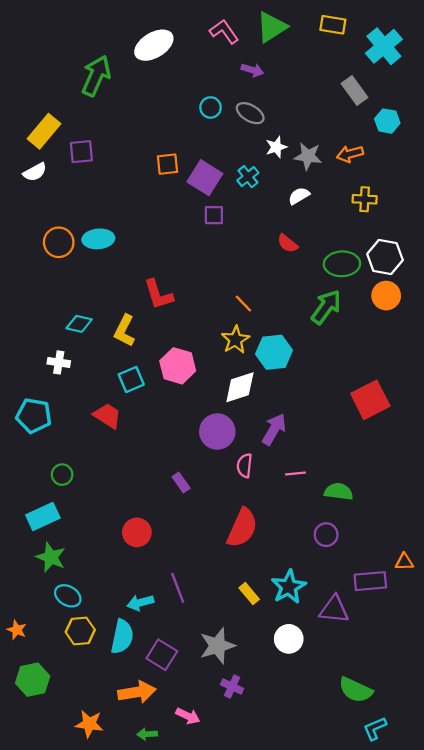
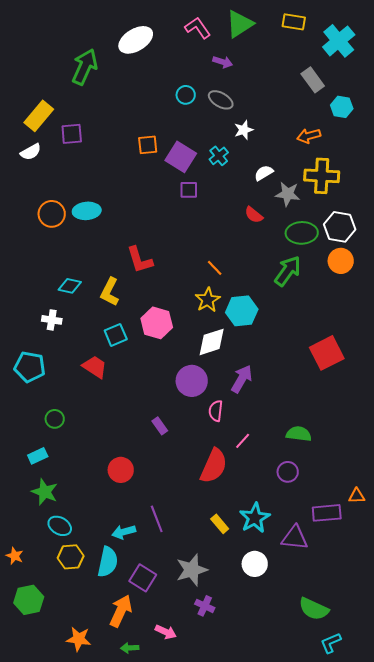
gray star: (308, 156) -> (288, 194), moved
yellow cross: (365, 199) -> (322, 176), size x1.6
pink line: (296, 473) -> (243, 441), moved, turned -42
cyan rectangle: (43, 517) -> (38, 456), size x0.7
orange arrow: (137, 692) -> (121, 611), turned -56

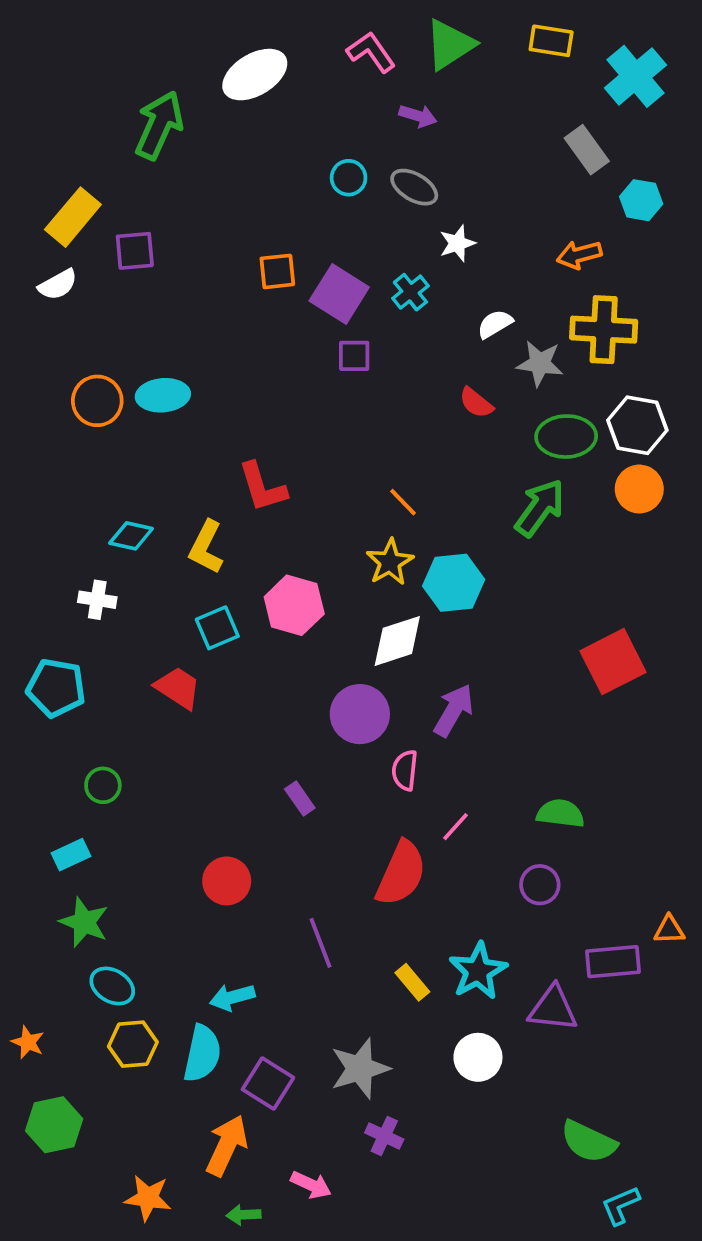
purple line: (157, 519) -> (320, 943), moved

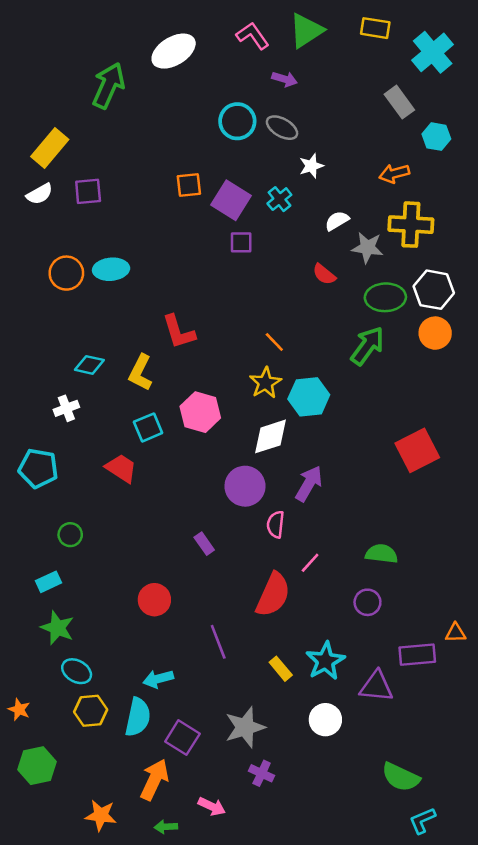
cyan circle: (349, 178) -> (237, 121), size x1.5
purple square: (135, 251) -> (88, 191), moved
white cross: (97, 600) -> (66, 408), turned -30

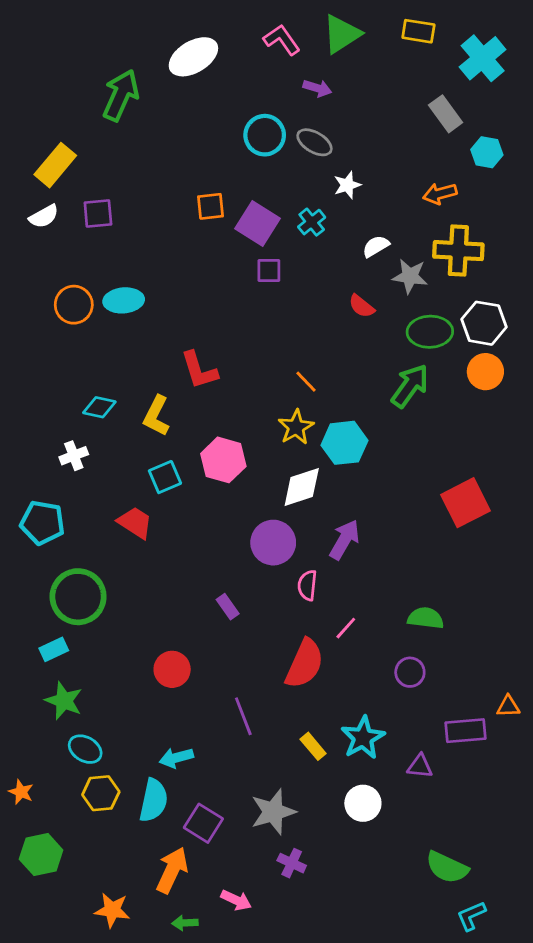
green circle: (70, 535) -> (78, 597), size x2.0
purple triangle: (376, 686) -> (420, 766), size x0.7

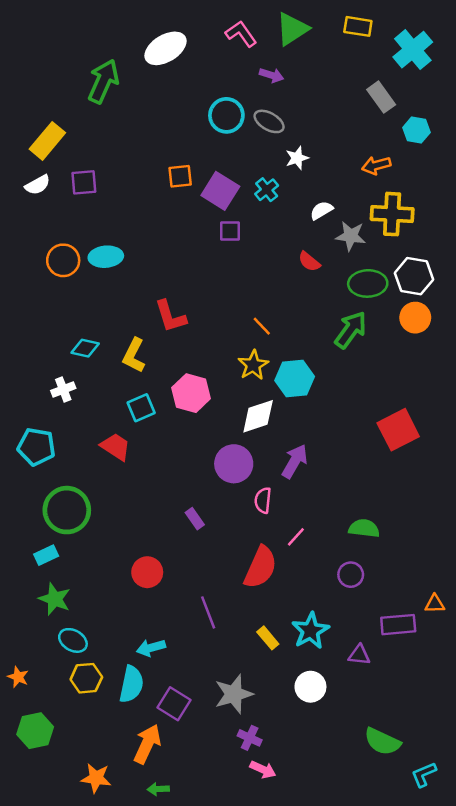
pink arrow: (236, 900) -> (263, 770), moved
cyan L-shape: (471, 916) -> (424, 774), moved

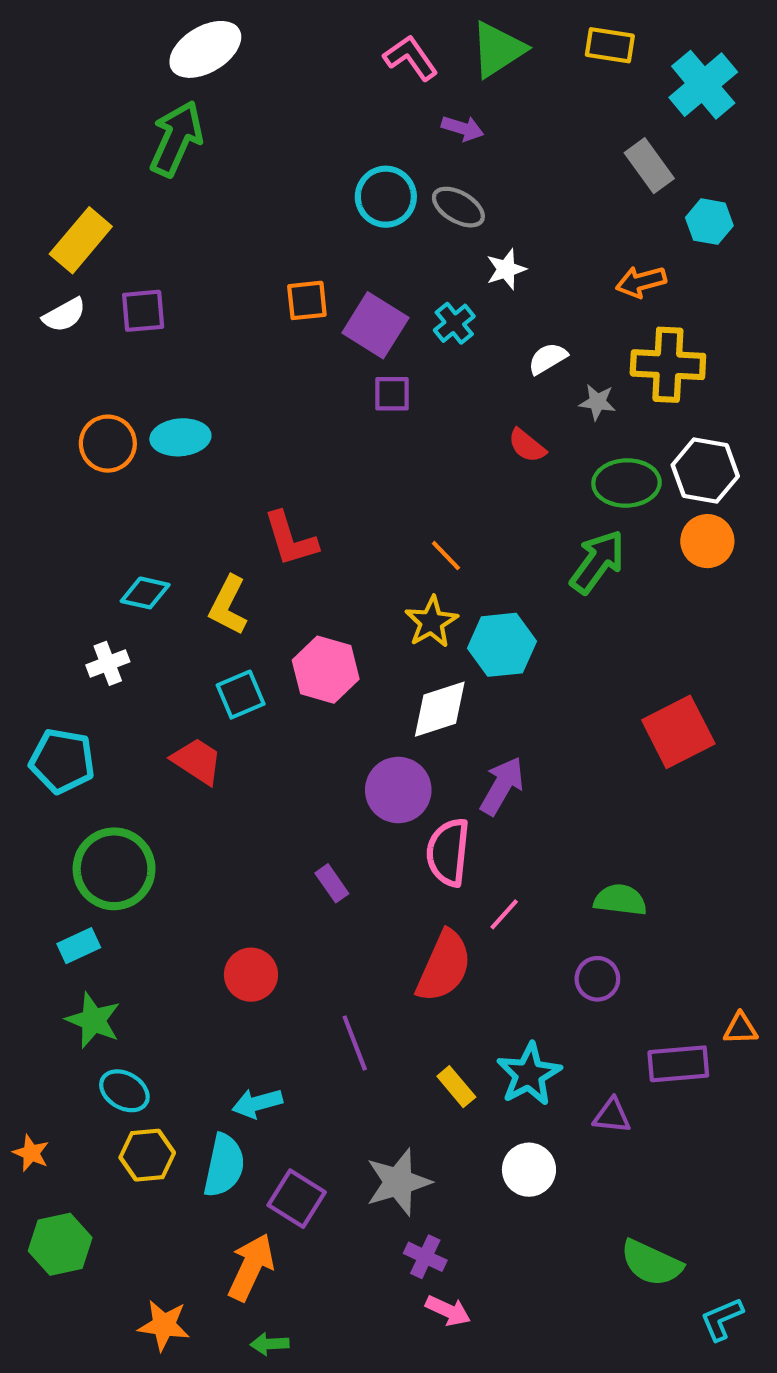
white ellipse: (166, 48) -> (205, 49), moved
gray star: (351, 236) -> (597, 402), size x0.7
pink semicircle: (263, 500) -> (448, 852), size x1.5

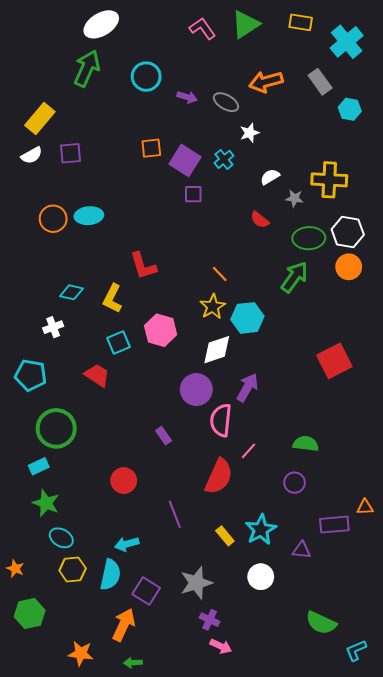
purple arrow: (463, 128) -> (187, 97), moved
cyan circle: (386, 197) -> (146, 77), moved
orange arrow: (641, 282) -> (266, 82), moved, size x1.4

